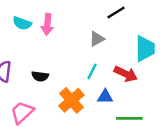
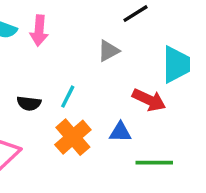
cyan line: (92, 71) -> (68, 97), moved

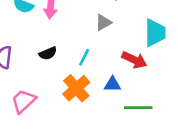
cyan line: (68, 97) -> (84, 57), moved
black semicircle: (29, 103) -> (48, 53), moved, turned -30

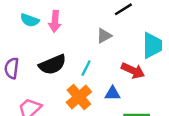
black semicircle: (48, 53) -> (52, 65), size x1.6

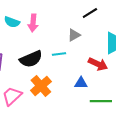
cyan line: (86, 68) -> (59, 54), moved, turned 56
orange cross: (79, 97) -> (41, 86), moved

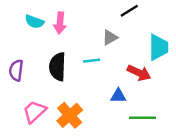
black semicircle: (31, 59) -> (58, 67), turned 115
orange cross: (41, 86) -> (70, 115), moved

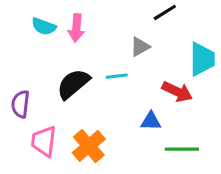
black semicircle: (58, 67) -> (73, 84), turned 48
purple semicircle: (16, 70) -> (20, 104), moved
pink trapezoid: (34, 112) -> (44, 141), turned -40

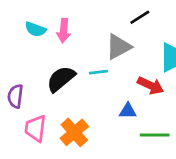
gray triangle: (140, 47) -> (118, 47), size x1.5

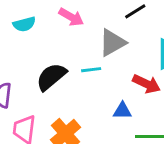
cyan semicircle: (35, 29) -> (24, 24), turned -35
pink arrow: (64, 31) -> (71, 17), moved, turned -65

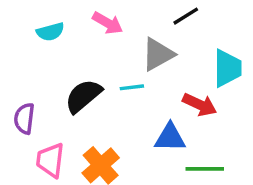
blue triangle: (122, 111) -> (170, 138), size x1.4

